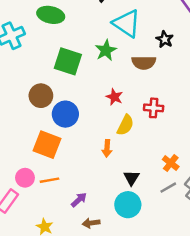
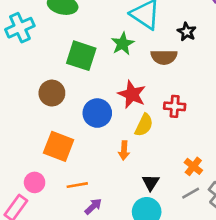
red star: (114, 97) -> (132, 94), size x1.5
blue circle: (65, 114) -> (97, 113), moved
orange line: (49, 180) -> (77, 185), moved

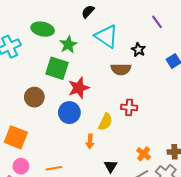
green star: (123, 44) -> (68, 45), moved
red star: (132, 94) -> (79, 88), moved, turned 30
orange square: (59, 146) -> (16, 137), moved

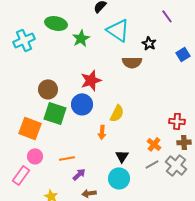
green square: (57, 68) -> (55, 113), moved
red cross: (129, 107) -> (177, 121), moved

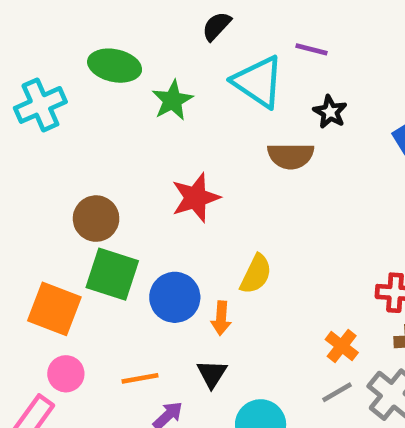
purple line: (167, 16) -> (312, 49), moved, turned -40
blue circle: (82, 104) -> (175, 297), moved
black triangle: (122, 156) -> (212, 374), moved

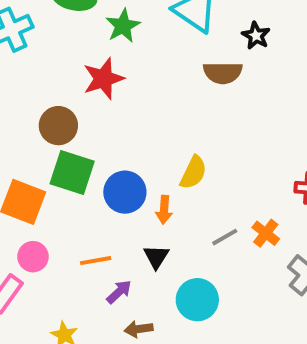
red star: (196, 198) -> (103, 79), moved
gray line: (337, 392) -> (225, 237), moved

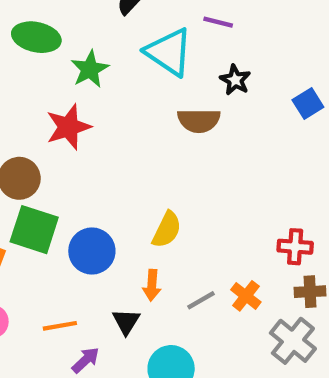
orange arrow: (164, 210) -> (152, 285), moved

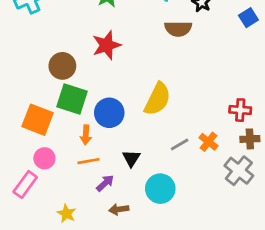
red star: (68, 127) -> (106, 45), moved
yellow semicircle: (167, 230) -> (157, 99), size x1.4
orange arrow: (152, 285) -> (86, 135), moved

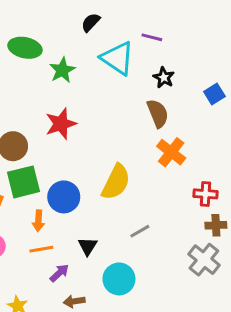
brown semicircle: (178, 29) -> (158, 113), moved, turned -112
green square: (72, 99) -> (23, 182), turned -32
orange cross: (209, 142) -> (171, 152), moved, size x1.4

